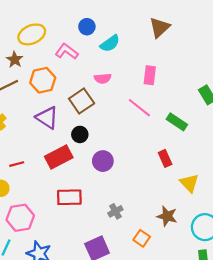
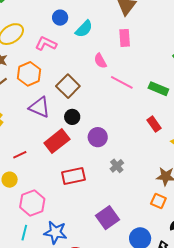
pink rectangle: (150, 75) -> (125, 38), moved
pink semicircle: (103, 78) -> (100, 61), moved, turned 77
gray cross: (115, 211) -> (117, 166), moved
orange square: (142, 238) -> (158, 201), moved

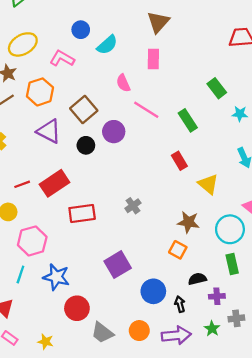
green rectangle: (158, 89) -> (188, 120), turned 30
purple circle: (98, 137) -> (114, 132), moved
red rectangle: (57, 141) -> (54, 183), moved

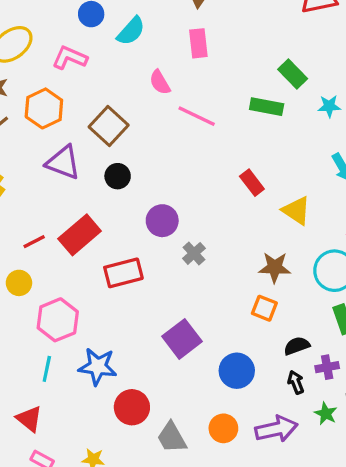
green rectangle: (188, 120) -> (267, 107), moved, turned -40
purple circle: (114, 132) -> (162, 221), moved
black arrow: (180, 304) -> (296, 382), moved
gray trapezoid: (102, 333) -> (172, 437), turned 30

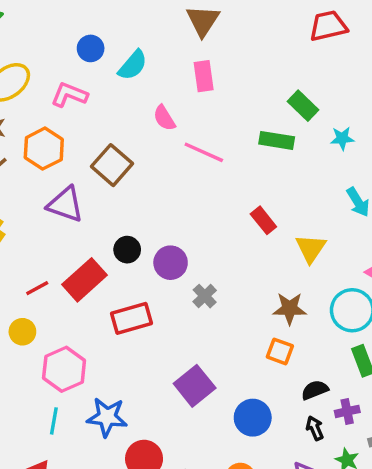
black circle: (118, 176) -> (127, 250), moved
yellow triangle: (296, 211) -> (311, 248), turned 32

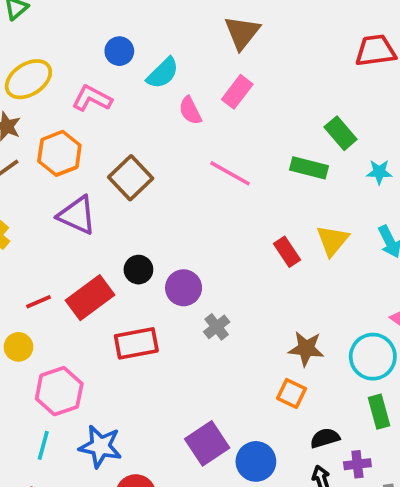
pink rectangle: (204, 76) -> (237, 92), turned 40
pink semicircle: (164, 118) -> (190, 111), moved
yellow triangle: (311, 248) -> (333, 240), moved
purple square: (195, 386) -> (207, 443), moved

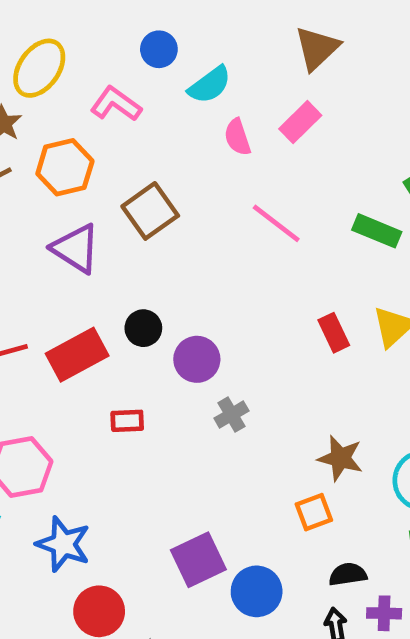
yellow ellipse: (28, 79) -> (39, 68), turned -30
red rectangle: (136, 343) -> (127, 421), size x0.6
orange square: (292, 393) -> (314, 512), turned 36

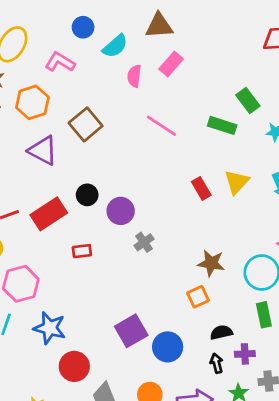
brown triangle: (317, 48) -> (159, 26), moved, turned 44
pink semicircle: (237, 137) -> (134, 76), turned 30

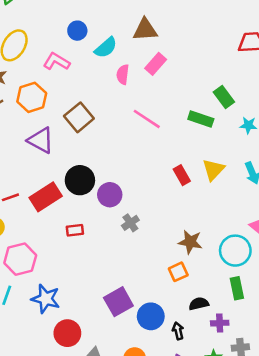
black circle: (87, 195) -> (80, 180), size x1.5
black arrow: (217, 363) -> (178, 331), moved

